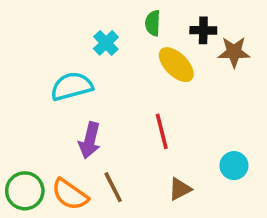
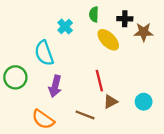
cyan semicircle: (72, 86) -> (44, 53), turned -95
brown line: (113, 187) -> (85, 115), moved, turned -42
brown triangle: (180, 189) -> (110, 102), moved
green circle: (25, 191) -> (15, 77), moved

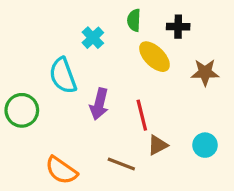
brown star: (144, 32) -> (205, 72), moved
purple arrow: (55, 86) -> (99, 104), moved

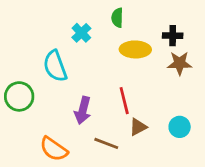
black cross: (178, 27) -> (173, 36), moved
yellow ellipse: (154, 57) -> (135, 49), turned -44
purple arrow: (99, 104) -> (83, 110), moved

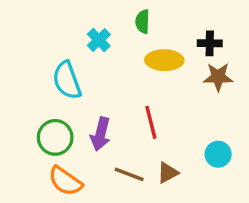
green circle: (19, 96) -> (55, 137), moved
brown triangle: (138, 127) -> (168, 173), moved

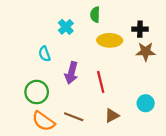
cyan semicircle: (67, 80) -> (45, 54), size x0.6
purple arrow: (101, 134) -> (71, 73), moved
brown line: (129, 174) -> (74, 117), moved

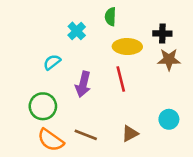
cyan semicircle: (45, 54) -> (52, 62), turned 72
red line: (101, 82) -> (121, 79), moved

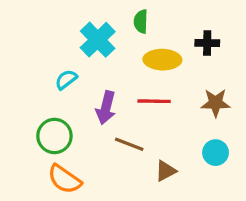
cyan cross: (77, 31) -> (98, 40), size x1.5
brown star: (169, 60) -> (216, 103), moved
red line: (121, 79) -> (154, 101), turned -75
brown line: (86, 135) -> (129, 144), moved

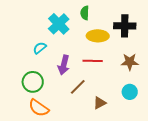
black cross: (207, 43) -> (125, 26), size x1.5
brown line: (129, 144) -> (78, 87), turned -66

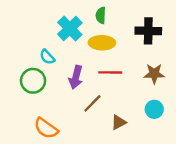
yellow ellipse: (98, 36) -> (102, 43), moved
cyan semicircle: (40, 48) -> (47, 57), turned -96
green circle: (33, 82) -> (33, 81), moved

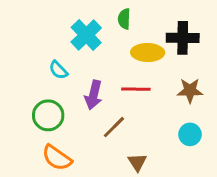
yellow ellipse: (102, 43) -> (148, 53), moved
green circle: (33, 81) -> (48, 115), moved
brown triangle: (119, 122) -> (137, 162), moved, turned -35

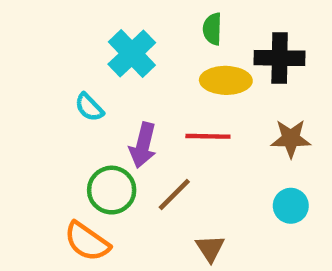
green semicircle: (124, 19) -> (212, 29), moved
green circle: (48, 115) -> (112, 190), moved

